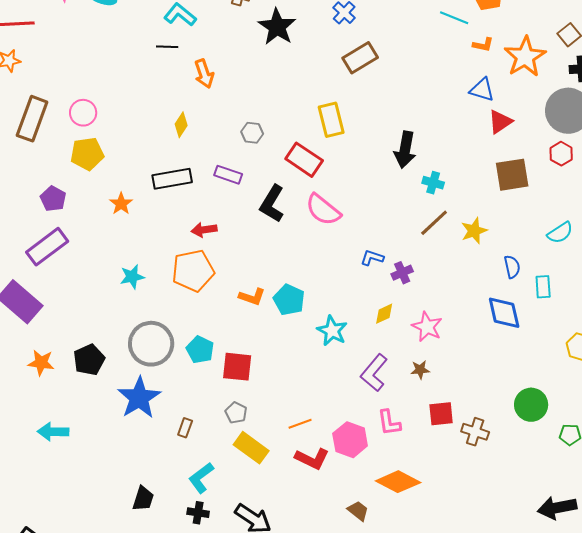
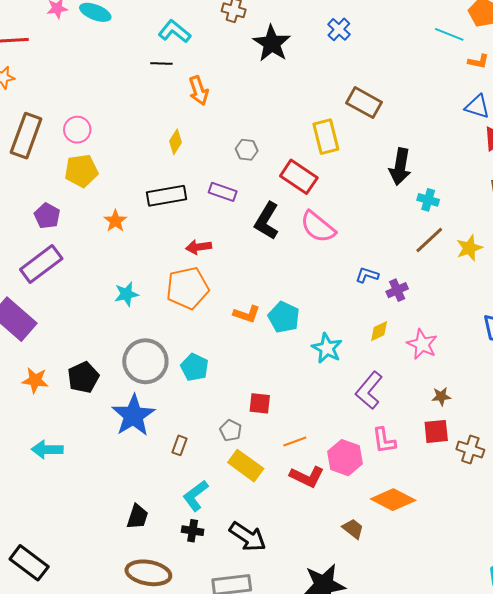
brown rectangle: (360, 58) -> (364, 103), moved, turned 60
red square: (237, 367) -> (260, 403), moved, size x0.7
brown star: (420, 370) -> (441, 396), moved

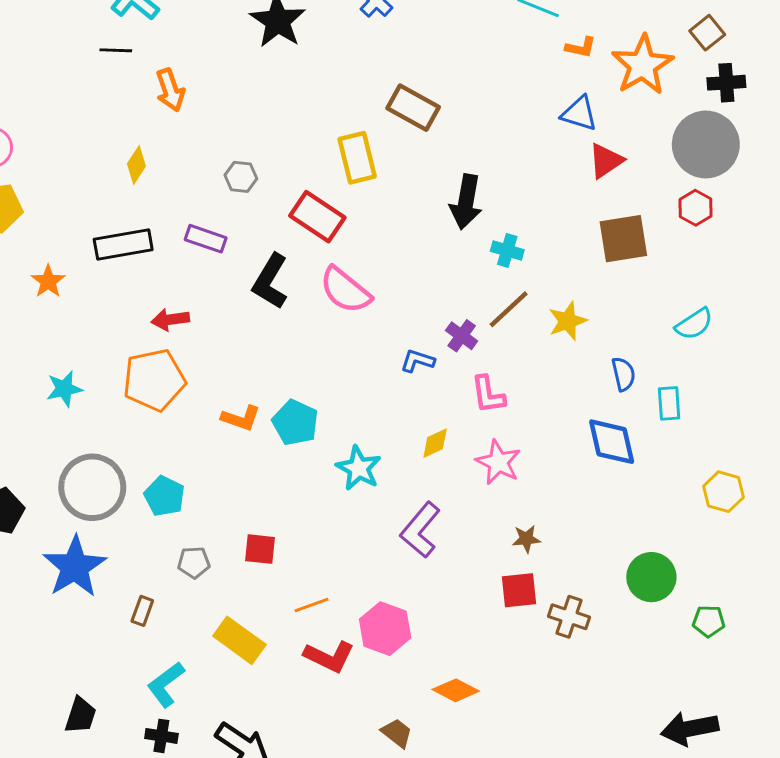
purple cross: (397, 290) -> (462, 336), moved, turned -30
gray pentagon: (231, 430) -> (194, 562), moved, turned -30
pink L-shape: (384, 440) -> (488, 395), moved
orange diamond: (393, 500) -> (456, 690), size x0.7

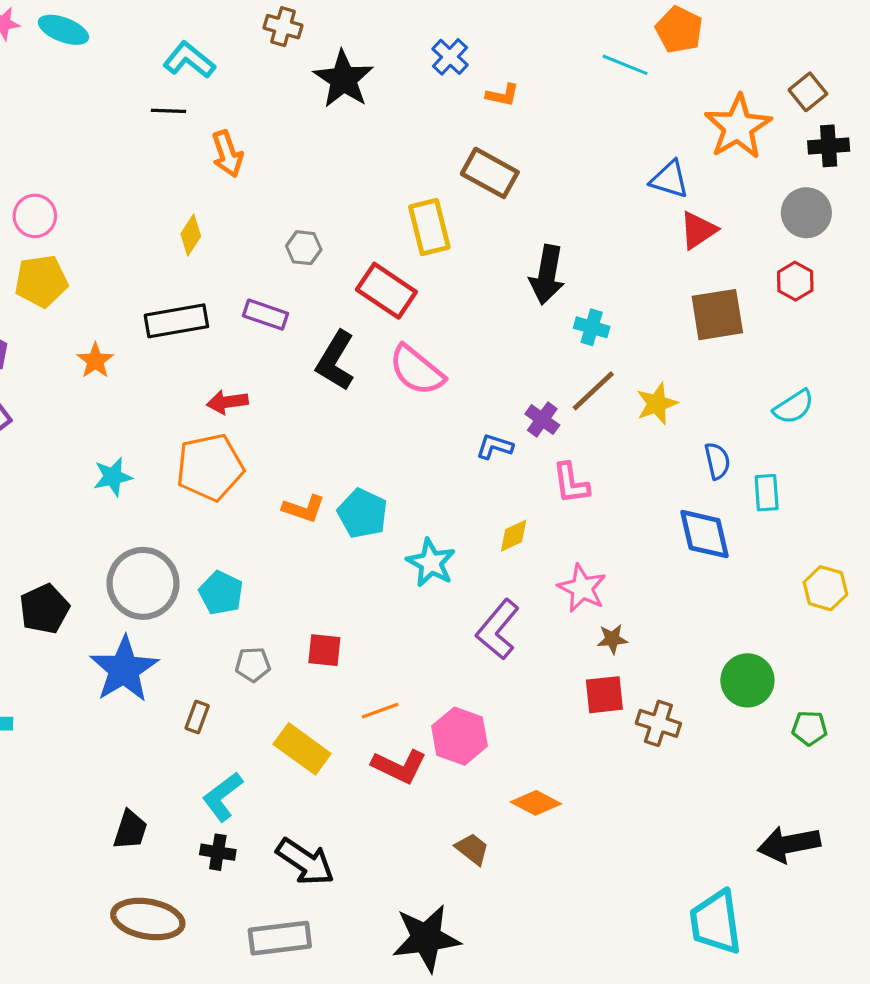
orange L-shape: (581, 47) -> (503, 95), moved
gray circle: (706, 144) -> (806, 213), size x0.7
pink star: (498, 462) -> (582, 588), moved

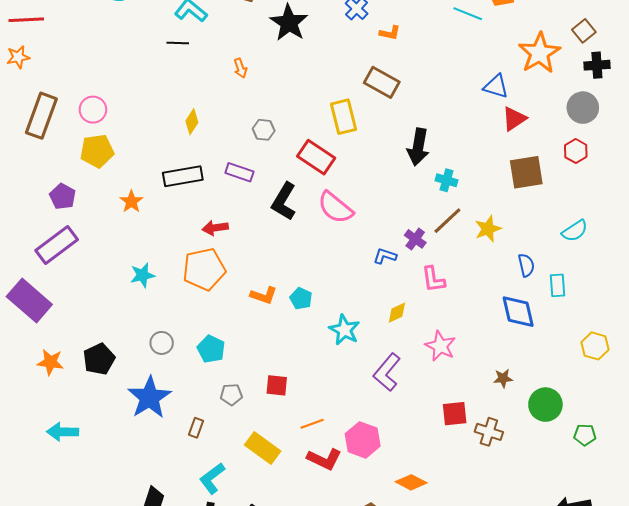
orange arrow: (227, 154) -> (240, 68), moved, size x0.7
cyan pentagon: (363, 513) -> (301, 298), size x0.7
gray circle: (143, 583) -> (162, 343), size x0.5
brown star: (612, 639) -> (503, 378), moved

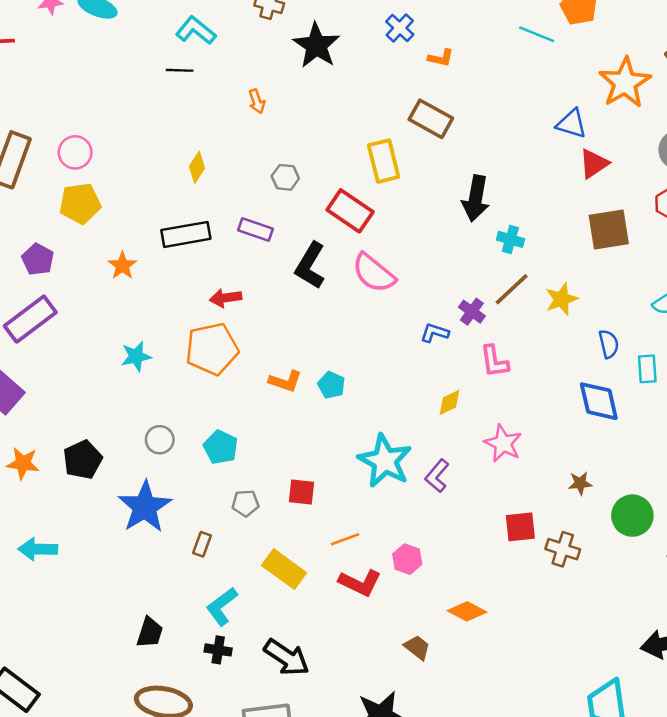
cyan star: (344, 330) -> (385, 461), moved, size x1.4
purple L-shape: (387, 372) -> (437, 476), size x0.7
pink hexagon: (363, 440) -> (407, 559), size x0.7

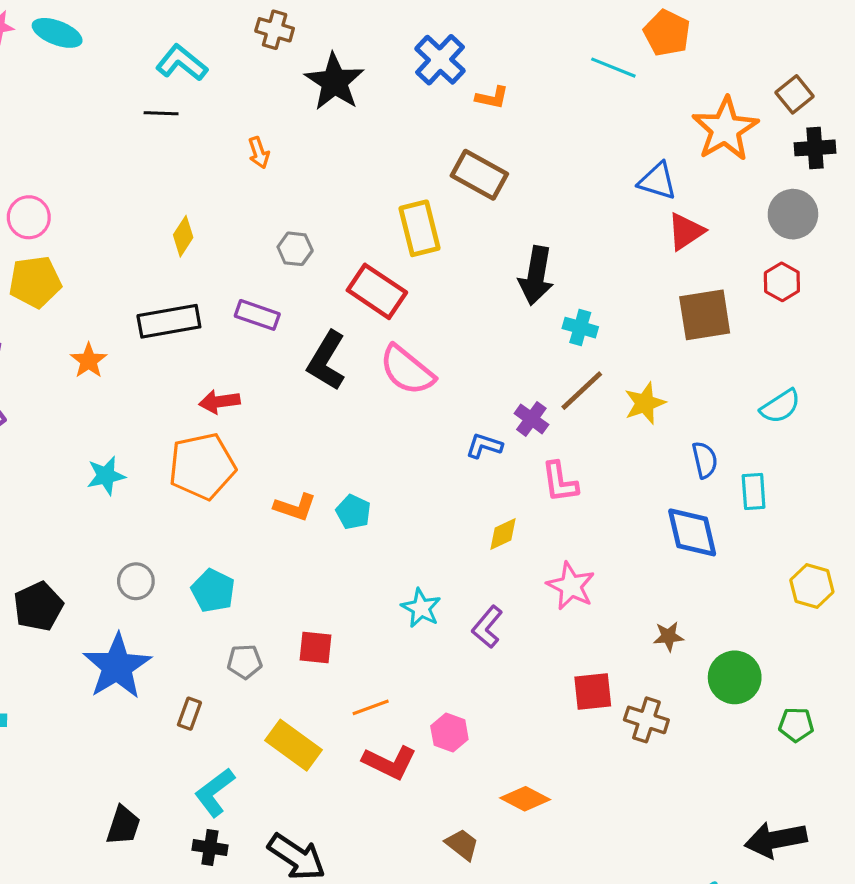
blue cross: (400, 28) -> (440, 60), size x1.4
cyan star: (385, 461) -> (421, 608), size x0.6

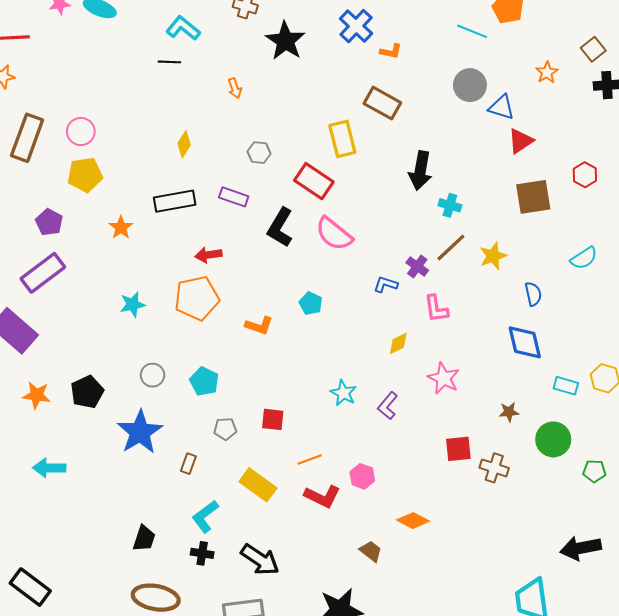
orange star: (725, 129) -> (547, 72), size x0.5
gray circle: (793, 214) -> (470, 85), moved
cyan rectangle: (754, 491) -> (566, 386), moved, turned -70
cyan pentagon: (353, 512) -> (311, 303), moved

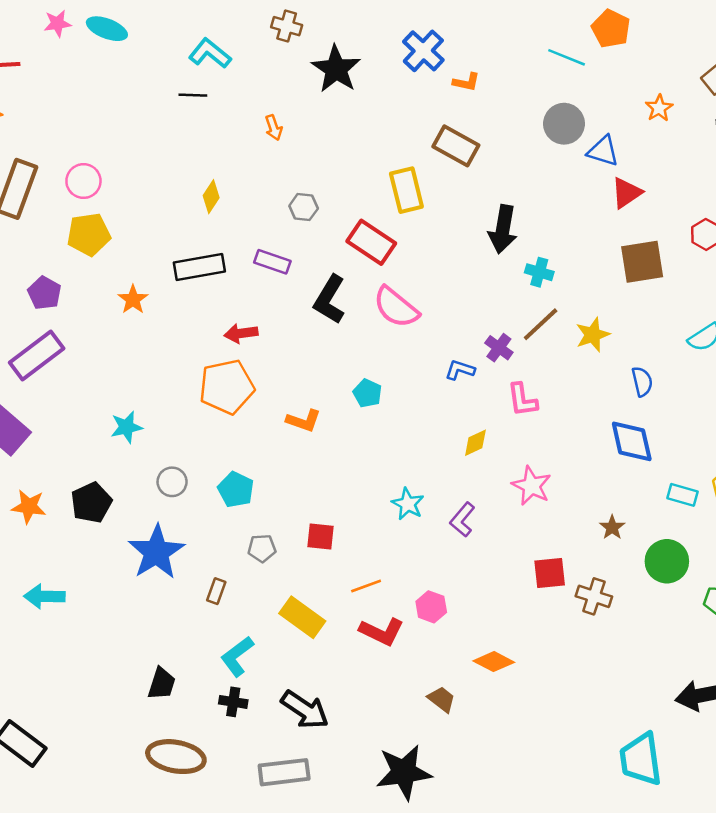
cyan star: (132, 304) -> (126, 427), moved
brown star: (509, 412) -> (612, 527), turned -30

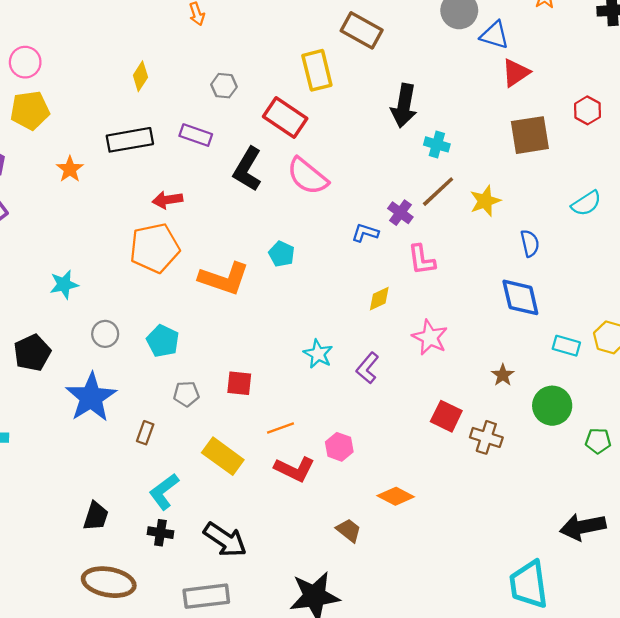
orange L-shape: (304, 421) -> (224, 279), size x1.6
red square: (550, 573) -> (446, 416), turned 32

